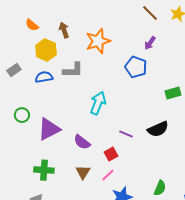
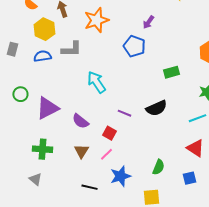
gray rectangle: (14, 70) -> (12, 49), turned -40
cyan arrow: (98, 103) -> (96, 82), turned -55
red square: (111, 154) -> (109, 133), turned -32

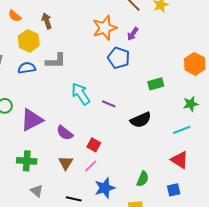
orange star: (96, 20) -> (105, 28), moved
purple line: (124, 113) -> (109, 104), moved
gray triangle: (35, 179) -> (37, 191), moved

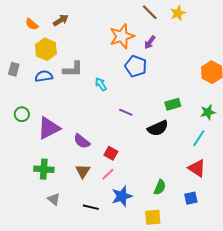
brown arrow: (47, 21) -> (61, 20), moved, turned 77
green rectangle: (156, 84) -> (173, 104), moved
cyan arrow: (81, 94) -> (101, 84), moved, size x0.6
cyan line: (182, 130) -> (199, 138), turned -36

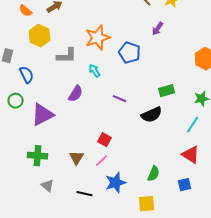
orange star: (122, 36) -> (98, 38), moved
purple arrow: (150, 42) -> (158, 29), moved
blue semicircle: (44, 76) -> (27, 75), moved, turned 72
purple semicircle: (82, 141) -> (76, 94), moved, turned -96

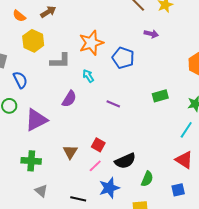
purple arrow: (158, 29) -> (151, 34), turned -112
black semicircle: (152, 115) -> (125, 161), moved
brown triangle: (77, 158) -> (70, 152), moved

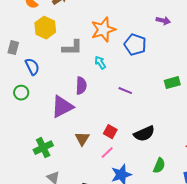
purple semicircle: (69, 99) -> (81, 86), turned -30
purple triangle: (36, 120) -> (62, 107), moved
green cross: (31, 161) -> (43, 148), turned -30
black semicircle: (125, 161) -> (144, 134), moved

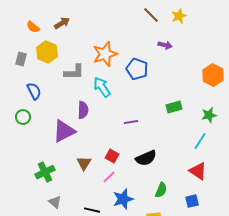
gray rectangle: (13, 48) -> (21, 59), moved
cyan arrow: (100, 63) -> (102, 87), size x1.5
purple line: (125, 91) -> (131, 122), moved, turned -32

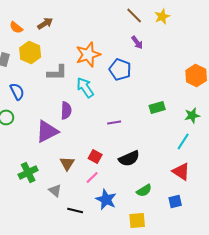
purple arrow: (165, 45) -> (137, 42), moved, turned 40
green semicircle: (161, 190) -> (144, 190), turned 35
blue star: (123, 199) -> (106, 199), turned -30
gray triangle: (55, 202) -> (55, 190), moved

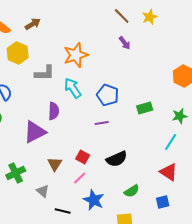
blue pentagon: (120, 69) -> (108, 95), moved

